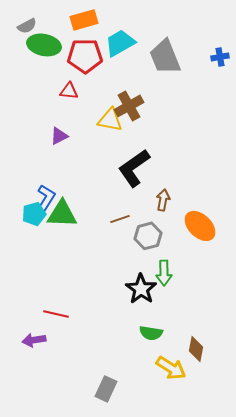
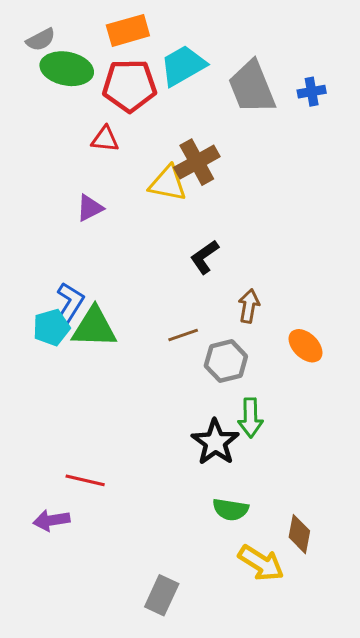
blue cross: (220, 57) -> (312, 92), moved
black L-shape: (134, 168) -> (204, 257), size x0.6
orange ellipse: (200, 226) -> (306, 346), size x0.7

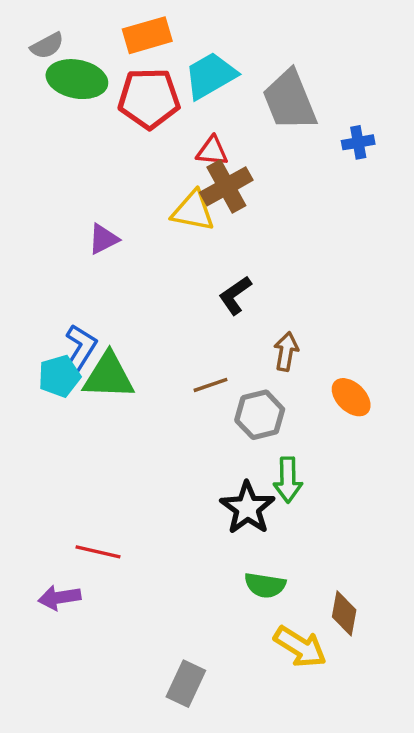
blue cross: (312, 92) -> (358, 142), moved
red triangle: (105, 139) -> (212, 151), moved

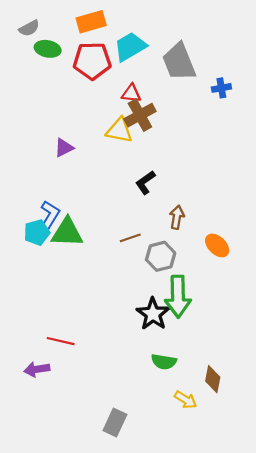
green ellipse: (77, 79) -> (48, 49), size x0.7
green arrow: (288, 480) -> (178, 297), size x1.5
yellow arrow: (300, 647) -> (186, 400), size x0.7

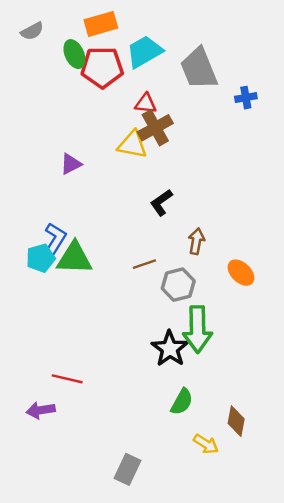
green ellipse: (48, 49) -> (74, 54), moved, turned 55
green semicircle: (164, 362) -> (182, 402), turned -70

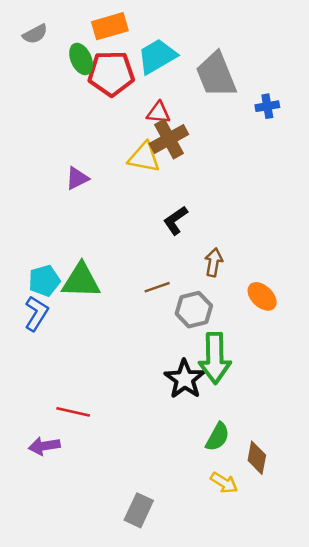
blue L-shape: (55, 239) -> (36, 313), moved
green semicircle: (182, 402) -> (217, 437), moved

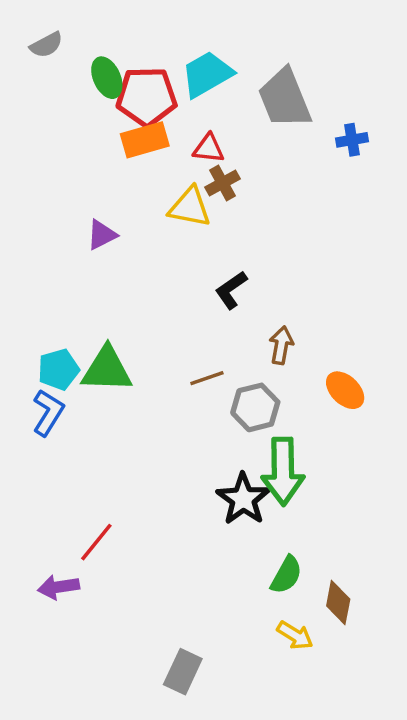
orange rectangle: (110, 26) -> (145, 140), moved
brown cross: (169, 139) -> (222, 183), size x0.7
red line: (73, 412) -> (96, 542), turned -64

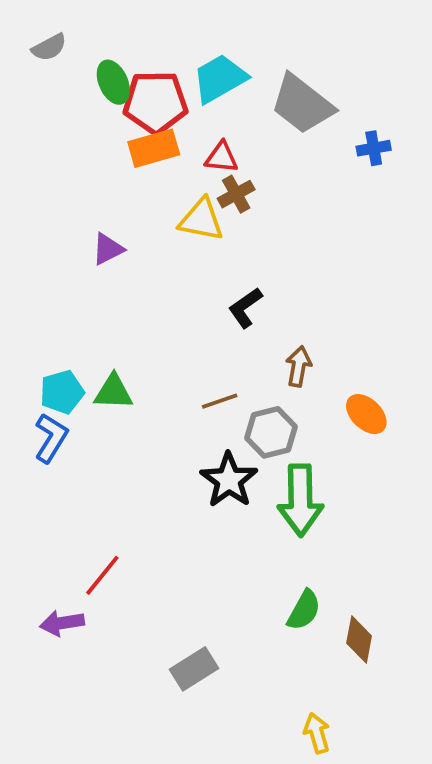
gray trapezoid: (285, 98) -> (302, 104), turned -30
green triangle: (107, 369) -> (113, 392), size x0.7
black star: (243, 499) -> (229, 480), moved
yellow arrow: (295, 635) -> (317, 733), moved, turned -138
gray rectangle: (183, 672) -> (194, 669), moved, turned 33

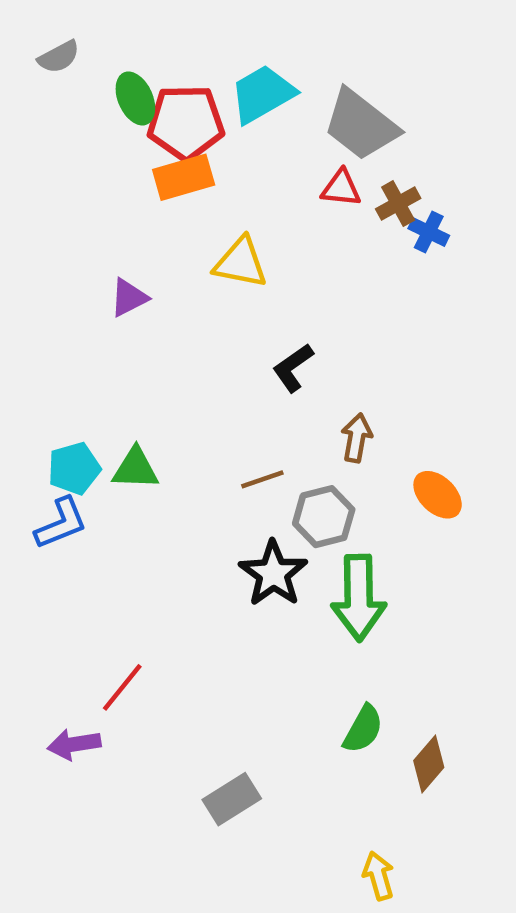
blue cross: (374, 148) -> (429, 232), moved, turned 36
red triangle: (222, 157) -> (341, 188), moved
brown cross: (236, 194) -> (398, 204), moved
blue L-shape: (51, 438) -> (61, 523), turned 36
brown diamond: (359, 640) -> (429, 764), turned 30

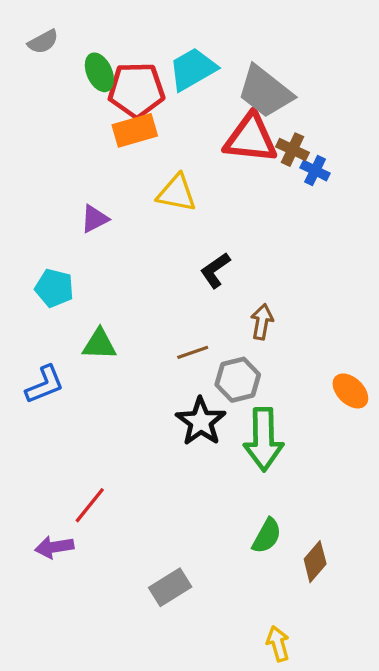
red triangle: (341, 188) -> (251, 138), size x1.8
brown cross: (398, 204) -> (292, 150), turned -36
cyan pentagon: (74, 468) -> (54, 288), moved, turned 30
orange ellipse: (438, 495) -> (350, 391), moved

